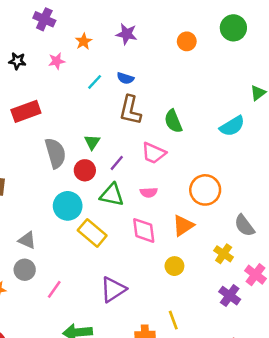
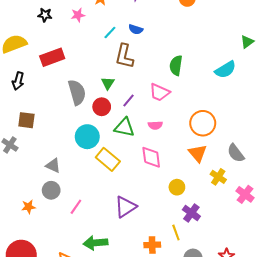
brown L-shape: (130, 110) -> (124, 56), moved
green semicircle: (173, 121) -> (176, 65), turned 30
orange triangle: (183, 226) -> (198, 153), moved, turned -36
purple cross: (230, 296) -> (191, 213), moved

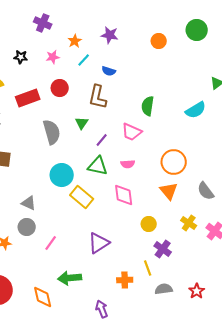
cyan line: (110, 32) -> (84, 60), moved
red circle: (102, 107) -> (60, 88), moved
yellow cross: (218, 177) -> (189, 223), moved

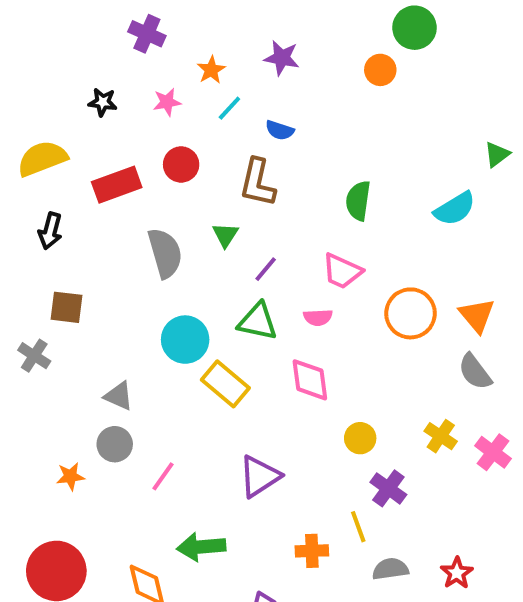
green circle: (197, 30) -> (415, 28), moved
pink trapezoid: (132, 132) -> (342, 271), moved
orange triangle: (169, 191) -> (477, 315), moved

